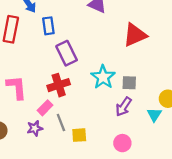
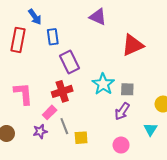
cyan triangle: (154, 115) -> (150, 129), moved

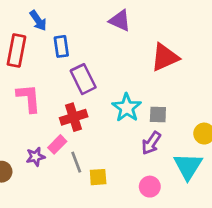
pink L-shape: (23, 94) -> (29, 98), moved
cyan triangle: (150, 129) -> (188, 166), size x1.6
purple star: (40, 131) -> (35, 157), moved

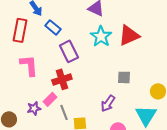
blue rectangle: (61, 46) -> (53, 27), turned -42
cyan star: (127, 108) -> (101, 36), moved
purple arrow: (151, 143) -> (108, 103), moved

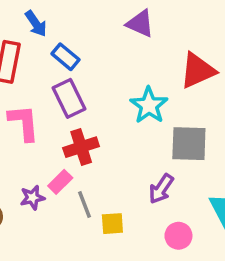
cyan star: (101, 36) -> (149, 105), moved
purple rectangle: (69, 51) -> (69, 98), moved
gray square: (124, 77) -> (189, 144), size x1.6

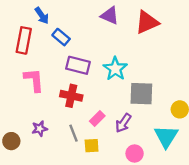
red triangle: (198, 71) -> (147, 22), moved
purple rectangle: (69, 98) -> (78, 65), moved, turned -50
red cross: (81, 147) -> (71, 96), turned 30
pink rectangle: (60, 182) -> (97, 118), moved

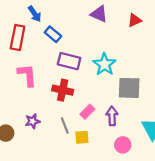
red triangle: (147, 22) -> (135, 20), size x0.6
purple arrow: (123, 123) -> (112, 116), turned 144

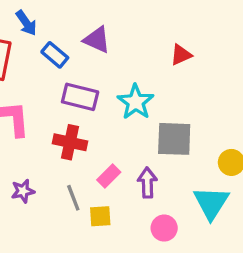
purple triangle: (99, 14) -> (97, 40), moved
red triangle: (135, 20) -> (181, 55), moved

